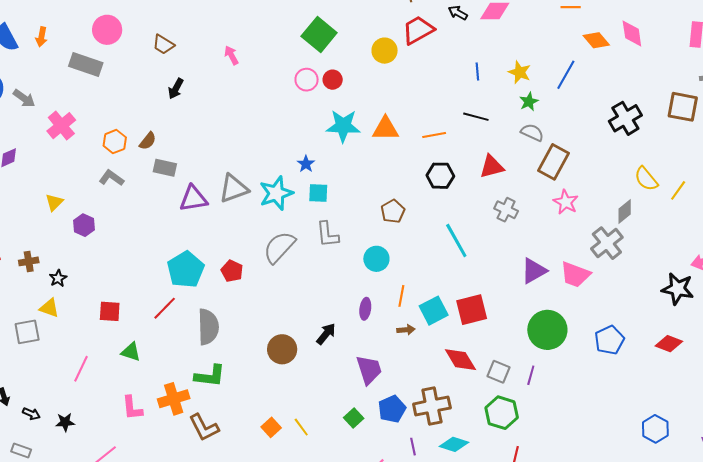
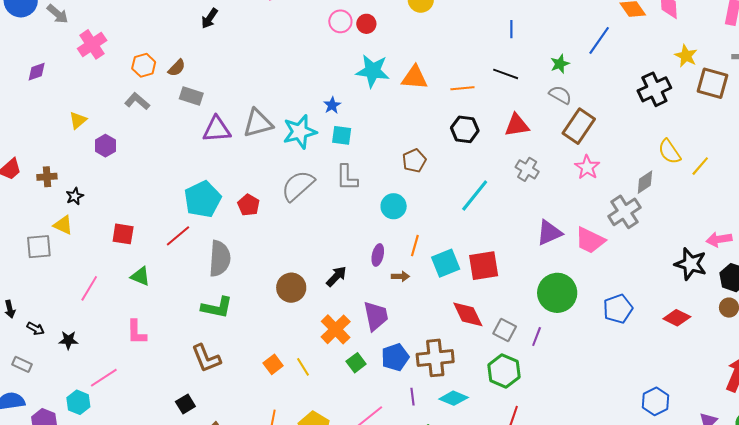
yellow star: (520, 72) -> (686, 56), moved
cyan line: (456, 241) -> (475, 196), turned 63
brown arrow: (406, 330) -> (400, 276), moved
orange cross: (174, 399) -> (336, 329), moved, turned -32

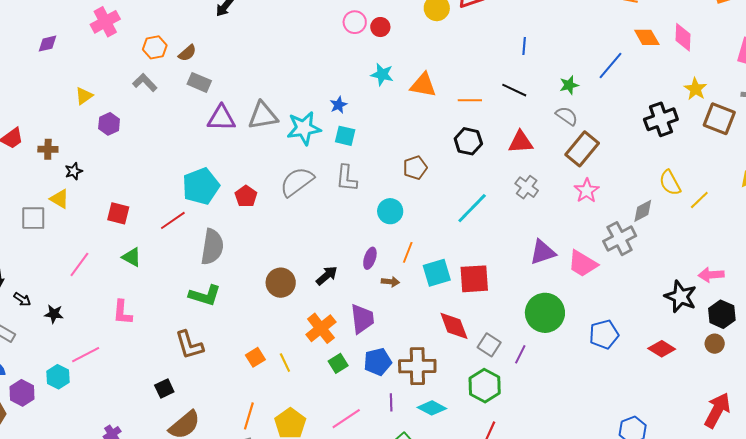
cyan star: (373, 71) -> (382, 74), size x0.7

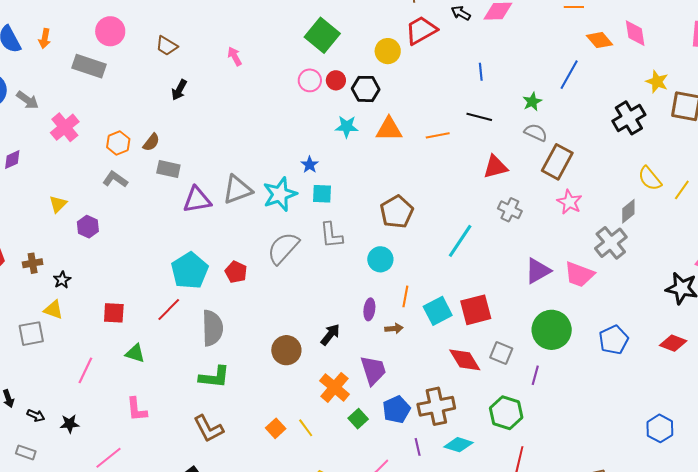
black hexagon: (468, 141) -> (366, 89), moved
brown pentagon: (415, 168) -> (397, 212), size x1.4
gray square: (489, 345) -> (501, 353), moved

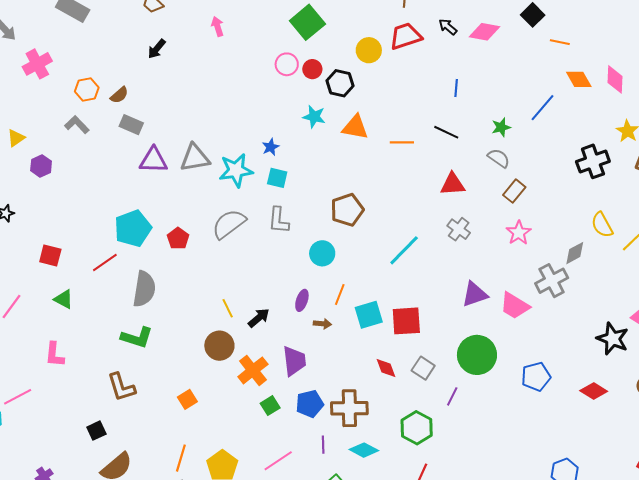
brown rectangle: (557, 162) -> (514, 191), size x0.7
brown circle: (286, 350) -> (219, 346), moved
red diamond: (465, 360) -> (386, 368), size x0.7
yellow line: (306, 428) -> (228, 308), moved

